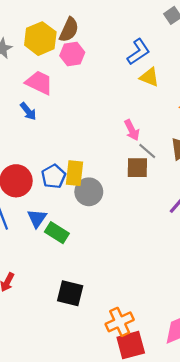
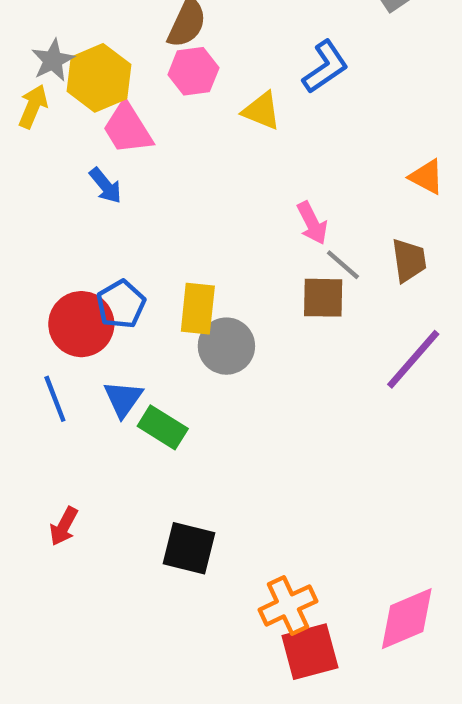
yellow hexagon: (40, 39) -> (99, 78), moved
yellow triangle: (149, 77) -> (262, 111), moved
pink trapezoid: (39, 83) -> (128, 128), turned -148
blue pentagon: (54, 176) -> (121, 304), moved

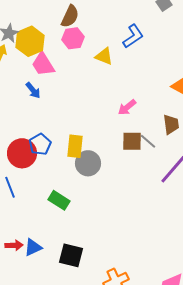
pink arrow: (312, 223) -> (127, 107), turned 78
gray line: (343, 265) -> (148, 141), moved
blue triangle: (123, 399) -> (33, 247), moved, turned 30
red arrow: (64, 526) -> (14, 245), turned -120

